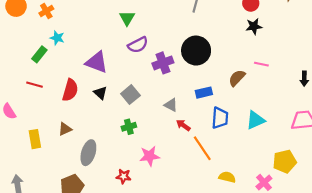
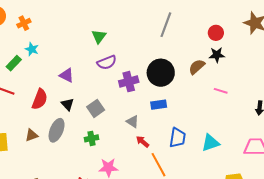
purple triangle: (97, 62) -> (67, 75), size x0.7
brown semicircle: (237, 78) -> (197, 67), moved
blue rectangle: (204, 93) -> (159, 105), moved
gray ellipse: (88, 153) -> (57, 130), moved

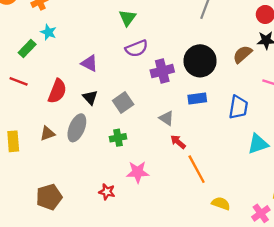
blue trapezoid: (178, 138) -> (238, 107), moved

